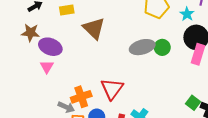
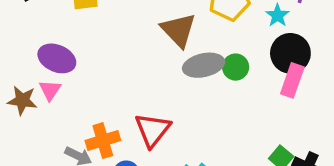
brown triangle: (94, 28) -> (179, 30), moved
brown star: (31, 33) -> (22, 100), moved

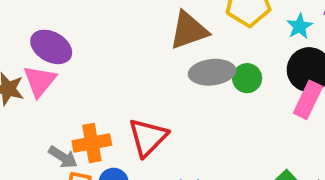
brown triangle: (179, 30) -> (189, 30), turned 48
pink triangle: (50, 90) -> (40, 81), size x1.4

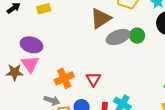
red triangle: (148, 137) -> (93, 79), size x0.7
orange cross: (92, 143) -> (64, 78), moved

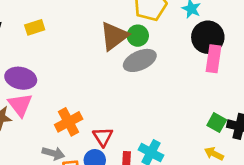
green circle: (137, 36) -> (138, 36), moved
red triangle: (93, 79) -> (103, 137), moved

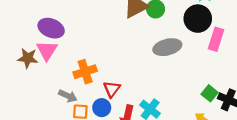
black circle: (208, 37) -> (198, 19), moved
gray ellipse: (140, 60) -> (167, 47), moved

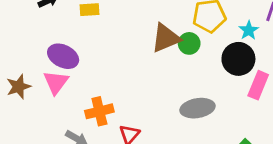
gray ellipse: (167, 47) -> (197, 108), moved
brown star: (28, 58) -> (19, 87), moved, turned -30

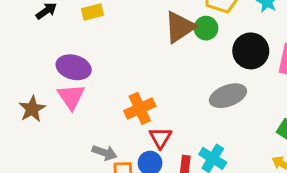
black circle: (238, 59) -> (251, 51), moved
orange cross: (99, 111) -> (140, 108), moved

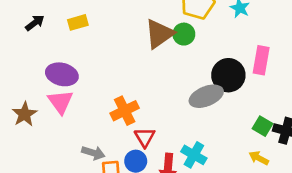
black circle: (251, 51) -> (228, 75), moved

